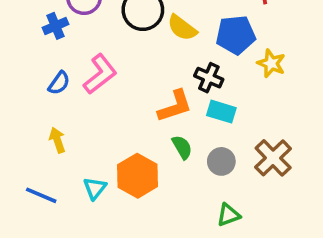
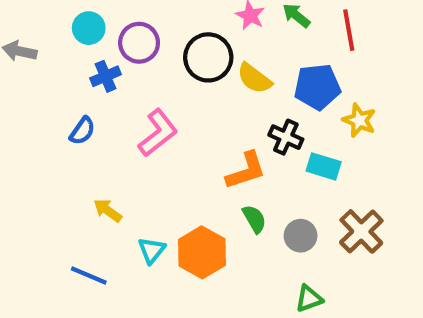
blue semicircle: (59, 83) -> (82, 131), moved
cyan rectangle: (221, 112) -> (324, 166), moved
yellow arrow: (57, 140) -> (108, 211), turned -35
cyan triangle: (95, 188) -> (152, 250), moved

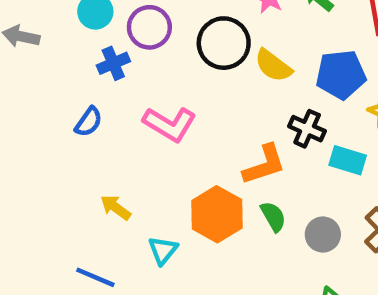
pink L-shape: (158, 133) -> (170, 124), turned 69
orange hexagon: (202, 252) -> (217, 214), moved

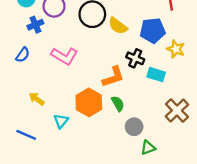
gray circle: (323, 235) -> (134, 127), moved

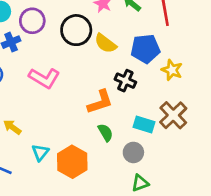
cyan rectangle: (156, 75) -> (144, 125), moved
orange hexagon: (89, 102) -> (72, 162), moved
brown cross: (177, 110) -> (173, 115), moved
gray circle: (134, 127) -> (133, 152), moved

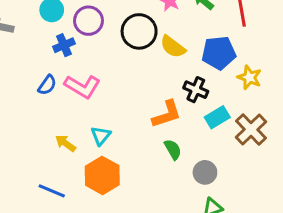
pink L-shape: (44, 78) -> (82, 87), moved
cyan rectangle: (144, 125) -> (217, 117), moved, turned -48
cyan triangle: (40, 152) -> (101, 136), moved
orange hexagon: (72, 162) -> (102, 175), moved

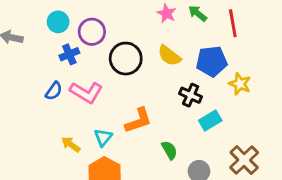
black circle: (139, 31) -> (126, 59), moved
orange L-shape: (167, 114) -> (138, 121), moved
brown cross: (251, 130) -> (244, 160), moved

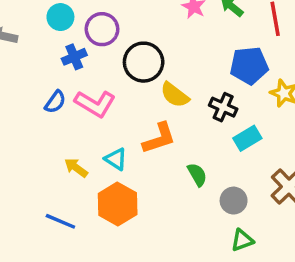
yellow semicircle: (169, 56) -> (175, 95), moved
cyan triangle: (103, 137) -> (116, 159), turned -36

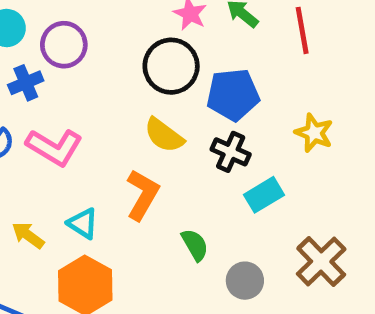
black circle: (144, 62) -> (171, 66), moved
blue pentagon: (249, 66) -> (233, 95), moved
orange L-shape: (159, 138) -> (142, 195), turned -42

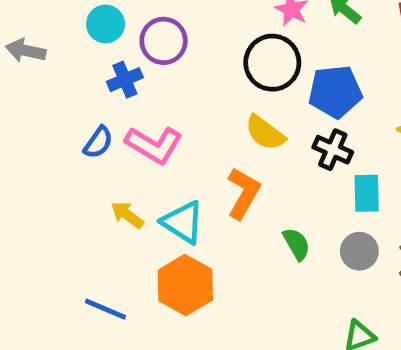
cyan rectangle: (264, 195) -> (367, 193), turned -60
cyan triangle: (83, 223) -> (183, 222), size x1.4
yellow arrow: (28, 235) -> (127, 215), moved
gray circle: (245, 281) -> (359, 251), moved

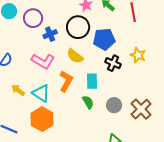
blue cross: (125, 80) -> (50, 34), moved
pink L-shape: (154, 145) -> (43, 61), moved
black cross: (333, 150) -> (113, 63), moved
cyan rectangle: (367, 193) -> (92, 81), moved

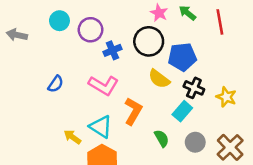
yellow star: (138, 55) -> (226, 97), moved
yellow semicircle: (75, 56) -> (159, 79), moved
cyan rectangle: (92, 81) -> (182, 111), moved, turned 42
yellow arrow: (18, 90) -> (72, 137), moved

